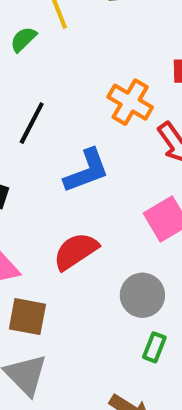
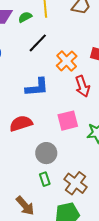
black line: (32, 123) -> (38, 43), moved
green rectangle: (154, 347) -> (45, 179), turned -56

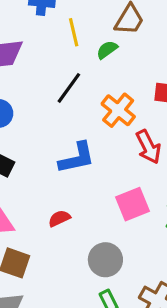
green semicircle: (25, 17) -> (107, 50), moved
red semicircle: (21, 123) -> (59, 218), size x0.6

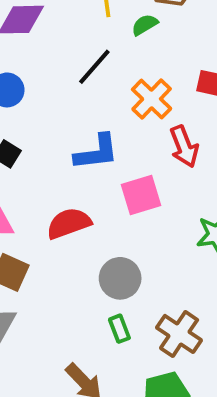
pink square: (132, 204) -> (141, 195), moved
red semicircle: (59, 218) -> (69, 223), size x1.6

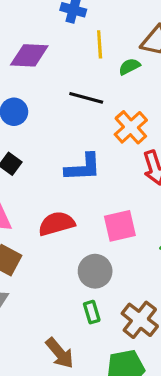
black line: (94, 67) -> (86, 98), turned 60
pink square: (141, 195) -> (120, 226), moved

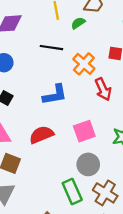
gray circle: (95, 271) -> (88, 164), moved
green rectangle: (92, 312) -> (72, 192), size x1.6

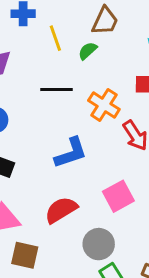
gray circle: (88, 164) -> (99, 244), moved

